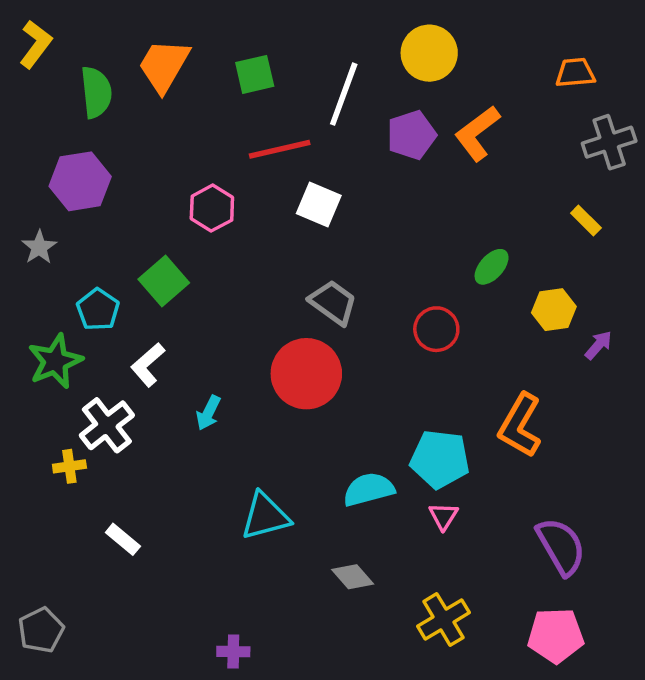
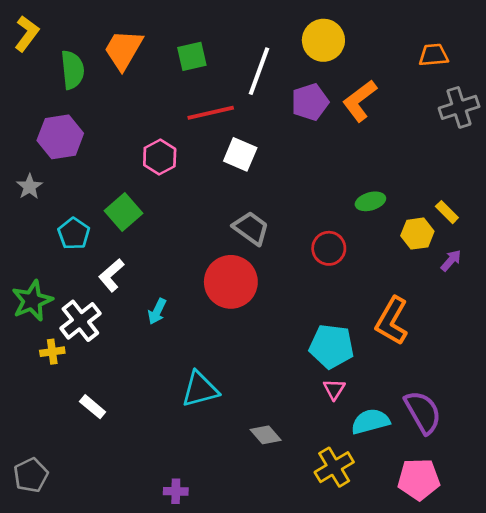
yellow rectangle: (586, 221) -> (447, 212), moved
green ellipse: (492, 267) -> (370, 201), turned 32
green star: (55, 361) -> (32, 301), moved
cyan semicircle: (369, 489) -> (370, 421), moved

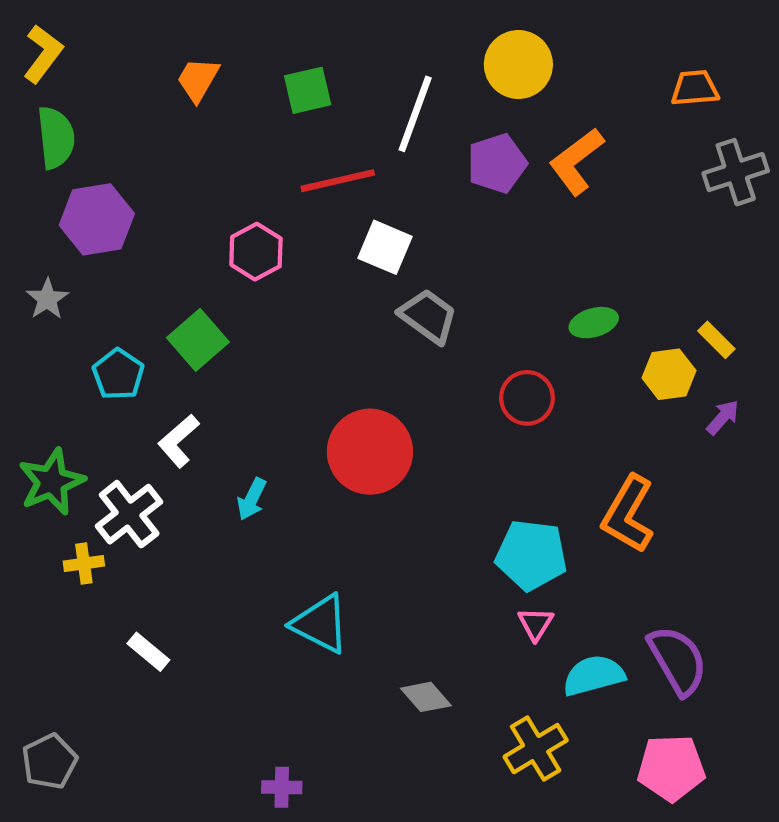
orange trapezoid: (123, 50) -> (198, 80), size x0.7
green semicircle: (72, 70) -> (56, 138), moved
gray trapezoid: (251, 228) -> (428, 316), moved
cyan triangle: (200, 389) -> (320, 624), turned 42

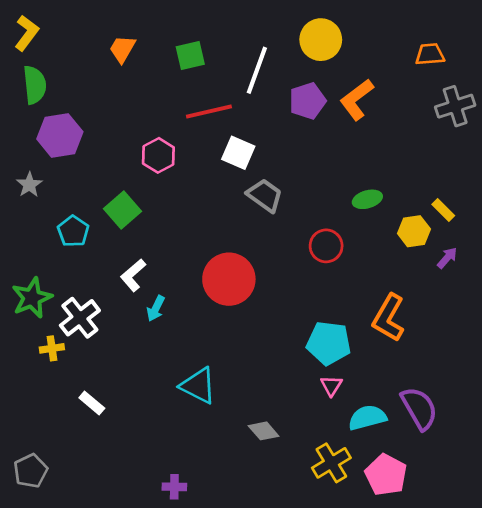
white L-shape: (179, 441) -> (133, 275), moved
pink pentagon: (671, 768) -> (386, 475), moved, turned 30

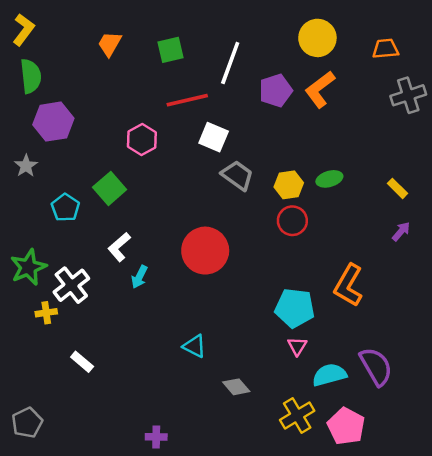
yellow circle: (321, 40) -> (317, 38), moved
yellow hexagon: (414, 231) -> (289, 185), moved
cyan triangle: (198, 386) -> (194, 346), moved, size x0.7

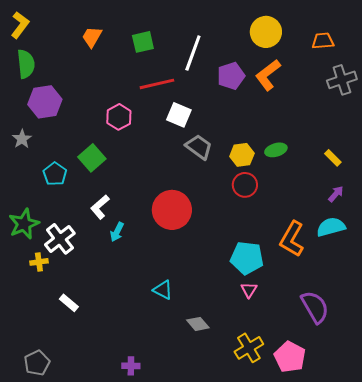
cyan semicircle: (329, 375) -> (331, 227), moved
gray pentagon: (27, 423) -> (37, 363), moved

